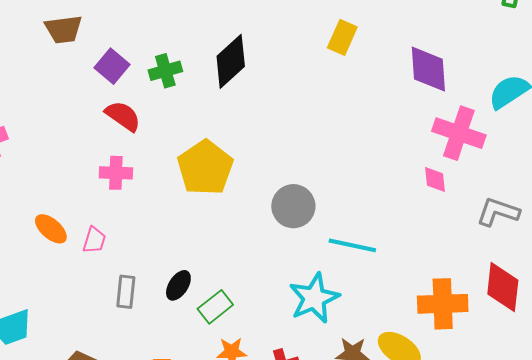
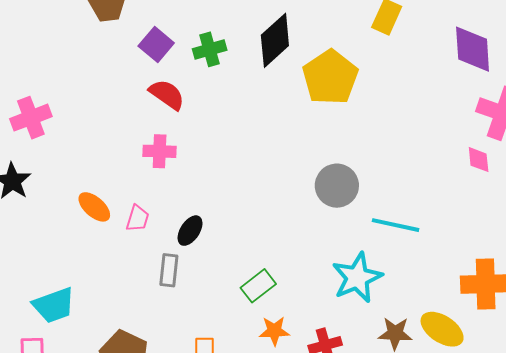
yellow pentagon: (205, 168) -> (330, 77), moved
black ellipse: (178, 285) -> (190, 231), moved

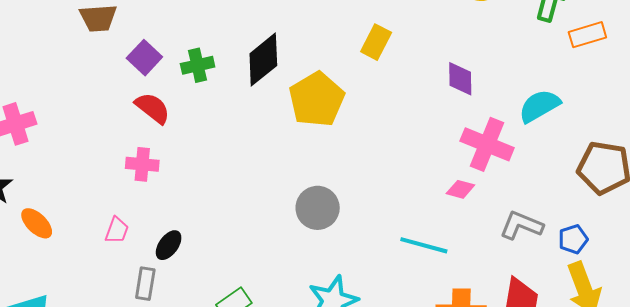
purple diamond: (473, 49) -> (460, 79), size x0.7
pink diamond: (479, 160) -> (460, 189), turned -72
orange ellipse: (94, 207) -> (37, 223), moved
cyan line: (396, 225) -> (424, 245), moved

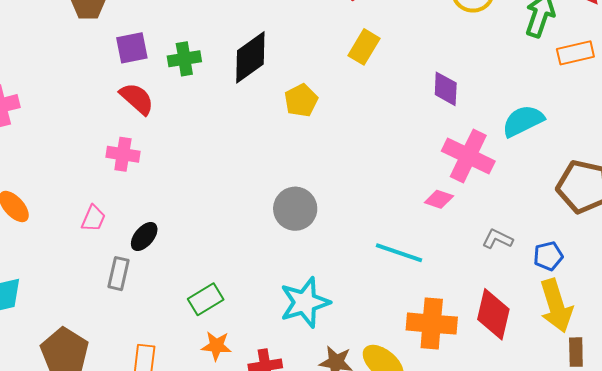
purple square: (144, 58) -> (132, 48), turned 32
yellow pentagon: (317, 99) -> (301, 100), size x0.6
gray L-shape: (521, 225) -> (497, 239), size x0.7

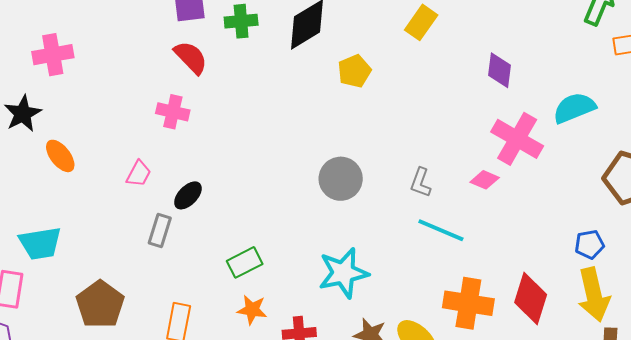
gray L-shape: (497, 239) -> (421, 183), moved, turned -100

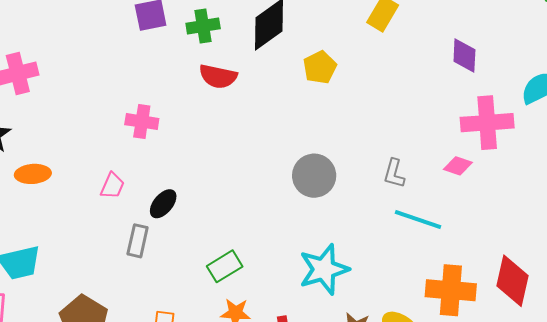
red semicircle: (191, 57) -> (218, 76), moved, turned 150
pink cross: (517, 139) -> (487, 123), turned -30
orange ellipse: (60, 156) -> (33, 174), turned -52

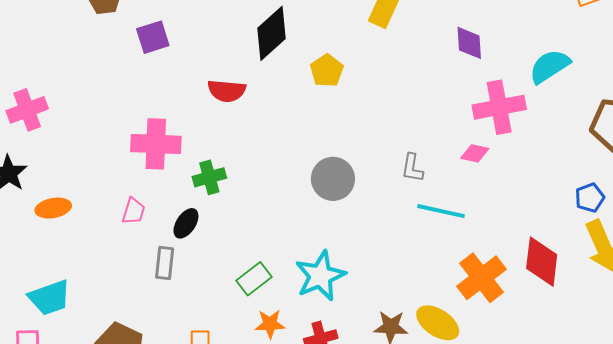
green cross: (203, 26) -> (209, 177), moved
pink cross: (142, 122) -> (156, 144), size x1.5
cyan star: (324, 269) -> (320, 276), moved
orange cross: (451, 290) -> (481, 278), turned -36

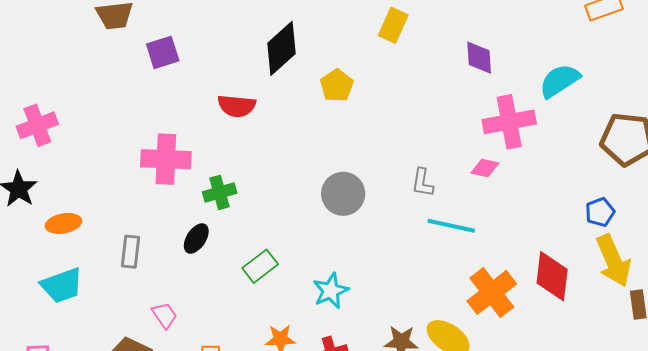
pink trapezoid: (134, 211) -> (164, 315), moved, turned -52
gray rectangle: (165, 263) -> (130, 252), moved
cyan star: (320, 276) -> (331, 291), size x0.7
green rectangle: (254, 279) -> (260, 266), moved
cyan trapezoid: (50, 298) -> (62, 285), moved

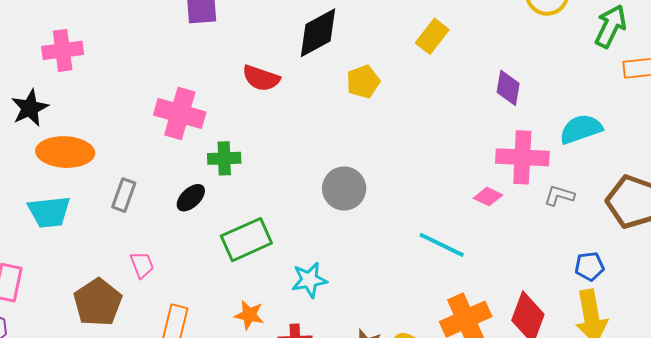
gray L-shape: (422, 183) -> (559, 196), moved, turned 84
orange ellipse: (63, 223) -> (65, 152), size x1.6
green rectangle: (260, 266) -> (246, 240), size x1.4

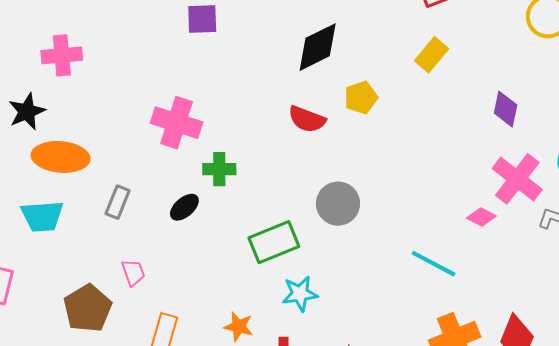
red semicircle: (261, 78) -> (307, 119), moved
pink cross: (522, 157) -> (517, 179), turned 33
green rectangle: (246, 240) -> (274, 242), moved

